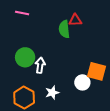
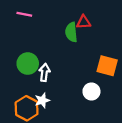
orange square: (96, 71) -> (107, 66), moved
white star: (52, 93) -> (42, 100), moved

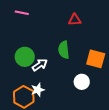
green semicircle: (71, 32) -> (64, 50), moved
white arrow: (44, 72) -> (40, 65), turned 49

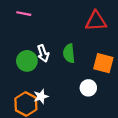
red triangle: (75, 20) -> (96, 21), moved, size x1.5
white arrow: (40, 65) -> (43, 53), moved, turned 105

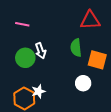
pink line: (24, 14) -> (22, 24), moved
green semicircle: (69, 53) -> (76, 48), moved

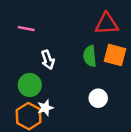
green circle: (25, 58) -> (30, 85), moved
orange square: (97, 60) -> (115, 55), moved

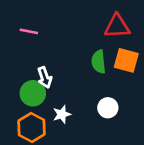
white arrow: (48, 60) -> (45, 78), moved
white star: (45, 108) -> (62, 114), moved

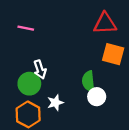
green semicircle: (99, 62) -> (88, 81), moved

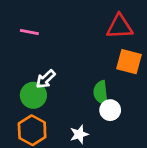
white arrow: (40, 69) -> (46, 79), turned 66
white star: (55, 103) -> (79, 134), moved

